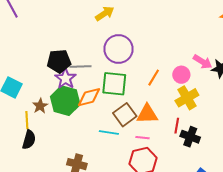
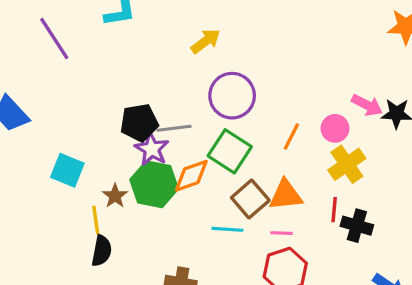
green square: (114, 84) -> (230, 151), turned 32

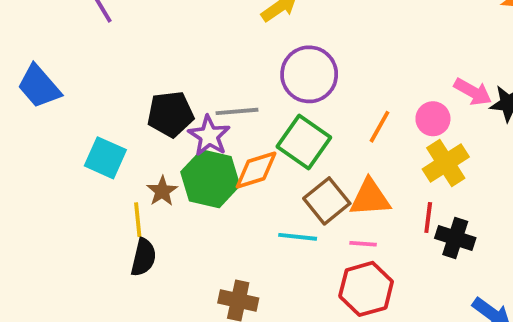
black pentagon: (139, 123) -> (170, 114), moved

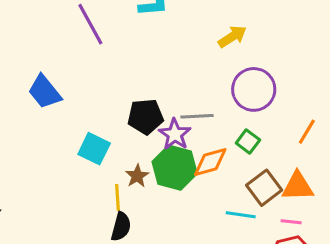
green square: (304, 142) -> (248, 142), size x0.6

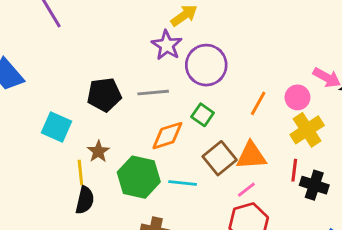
purple star: (175, 134) -> (167, 45), moved
green hexagon: (175, 168) -> (139, 177), moved
cyan line: (241, 215) -> (183, 183), moved
pink line: (291, 222) -> (246, 190), turned -42

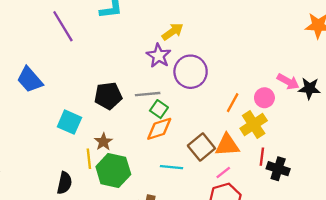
green square: (203, 115) -> (159, 109), moved
yellow cross: (307, 130) -> (254, 124), moved
green hexagon: (139, 177) -> (113, 171), moved
black semicircle: (85, 200) -> (64, 183), moved

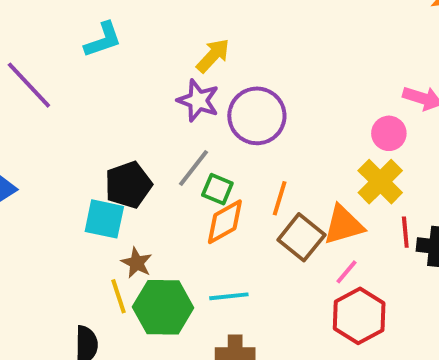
gray line: (148, 94) -> (194, 168), turned -35
orange line: (233, 103) -> (280, 198), moved
cyan square: (69, 122) -> (104, 219), moved
cyan line: (172, 167) -> (229, 296), moved

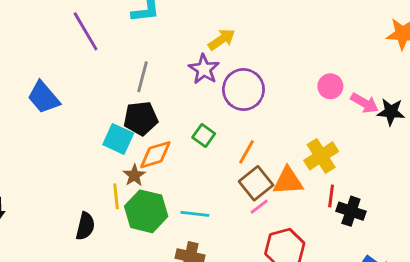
pink circle: (389, 133) -> (330, 86), moved
gray line: (194, 168) -> (142, 77), moved, turned -36
orange diamond: (225, 222) -> (155, 155), moved
pink line: (347, 272) -> (259, 207), moved

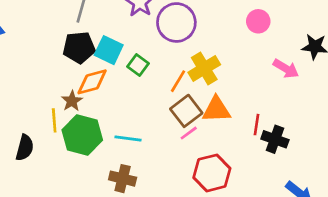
pink arrow: (365, 103) -> (286, 69), moved
cyan square: (118, 139) -> (109, 50), moved
yellow cross: (321, 156) -> (204, 68), moved

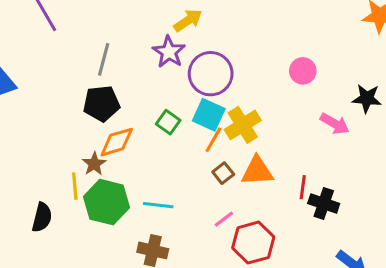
cyan square: (109, 50) -> (209, 115), moved
brown square: (186, 111) -> (223, 173), size x0.6
pink line: (189, 133) -> (224, 219), moved

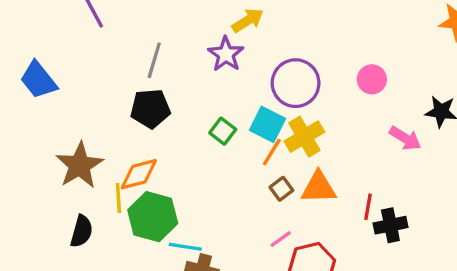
purple circle: (211, 74) -> (296, 83), moved
orange diamond: (117, 142) -> (139, 174), moved
brown star: (94, 164) -> (80, 165), moved, size x1.8
black cross: (324, 203) -> (390, 225), turned -32
cyan line: (158, 205) -> (185, 247), moved

